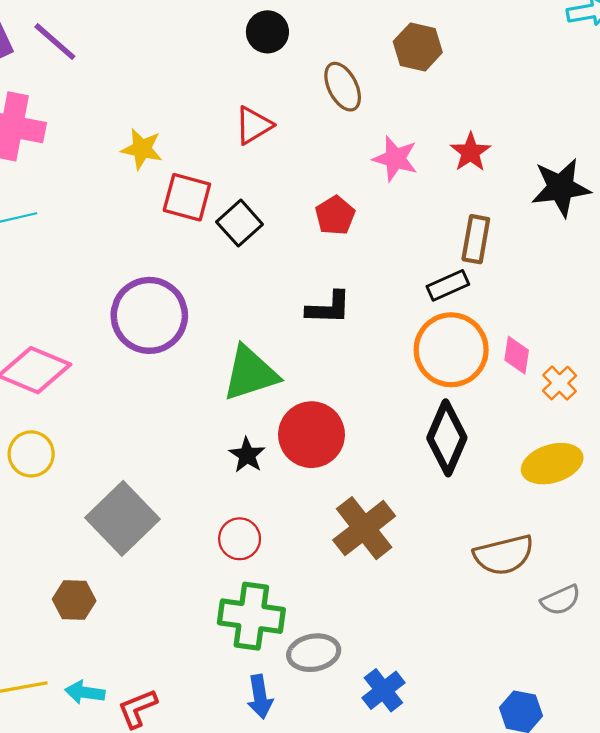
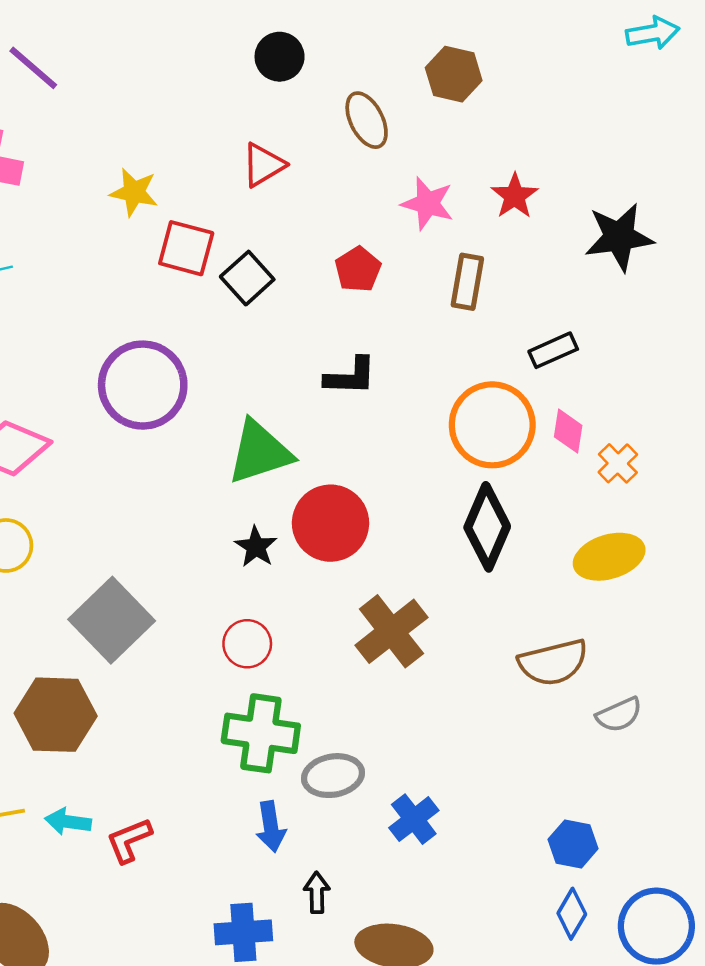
brown rectangle: (476, 239) -> (467, 282), moved
black rectangle: (448, 285) -> (553, 350), moved
brown hexagon: (74, 600) -> (56, 715), size x1.6

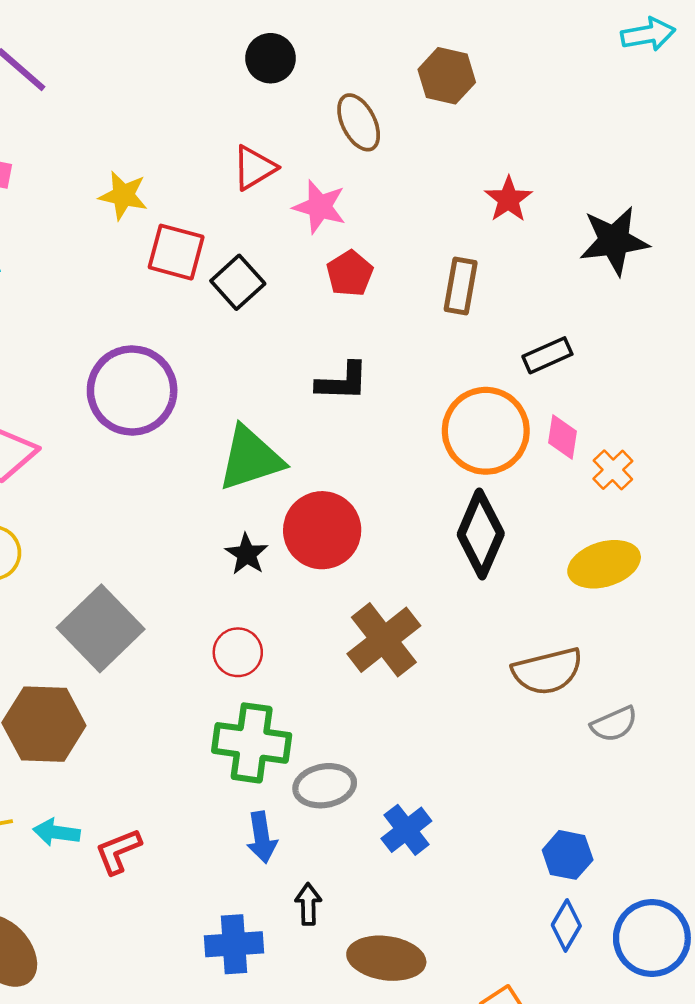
pink star: (428, 203) -> (320, 207), moved

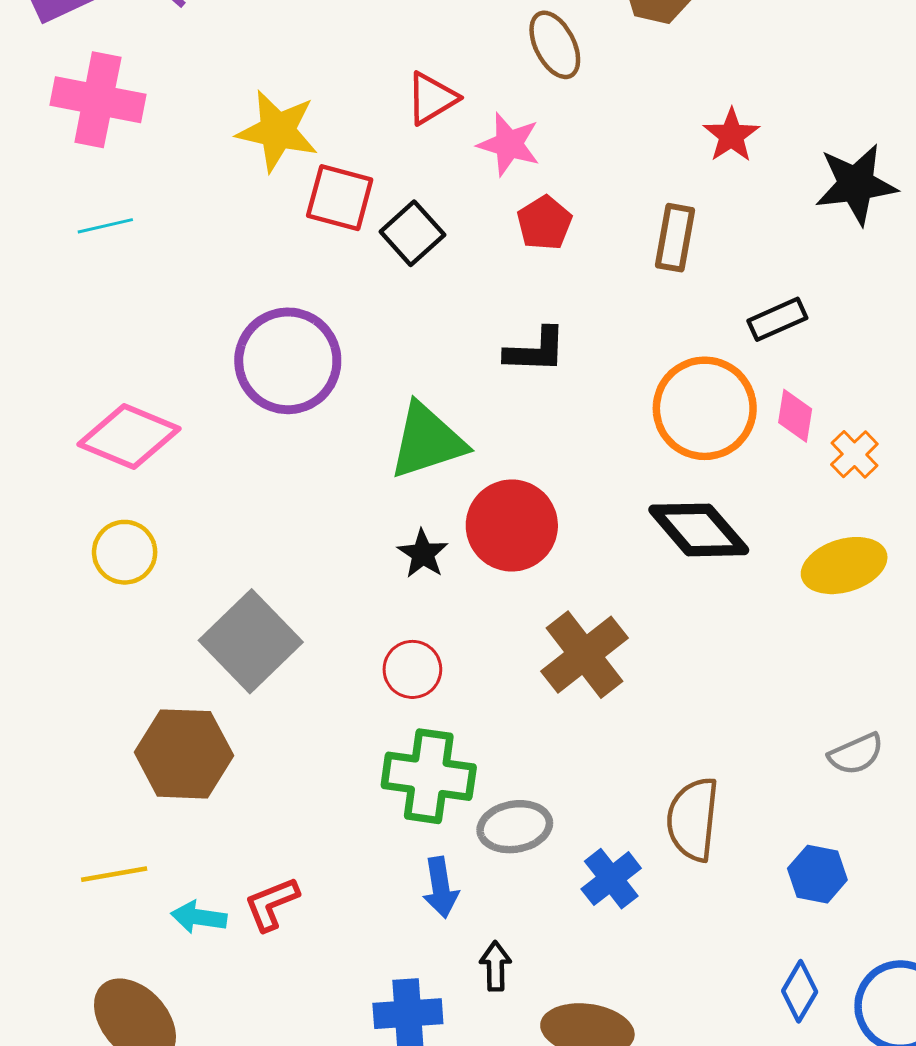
yellow star: (123, 195) -> (277, 131), size x1.4
black diamond: (481, 534) -> (699, 530), turned -64
brown semicircle: (547, 671) -> (693, 819), moved, turned 110
cyan arrow: (57, 832) -> (199, 917), moved
blue hexagon: (568, 855) -> (817, 874), moved

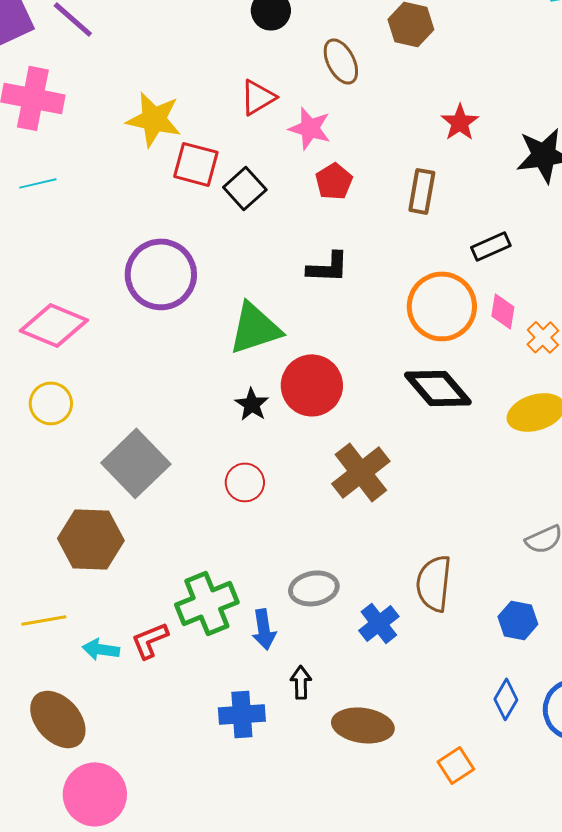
green cross: (429, 776) -> (207, 603), moved, turned -30

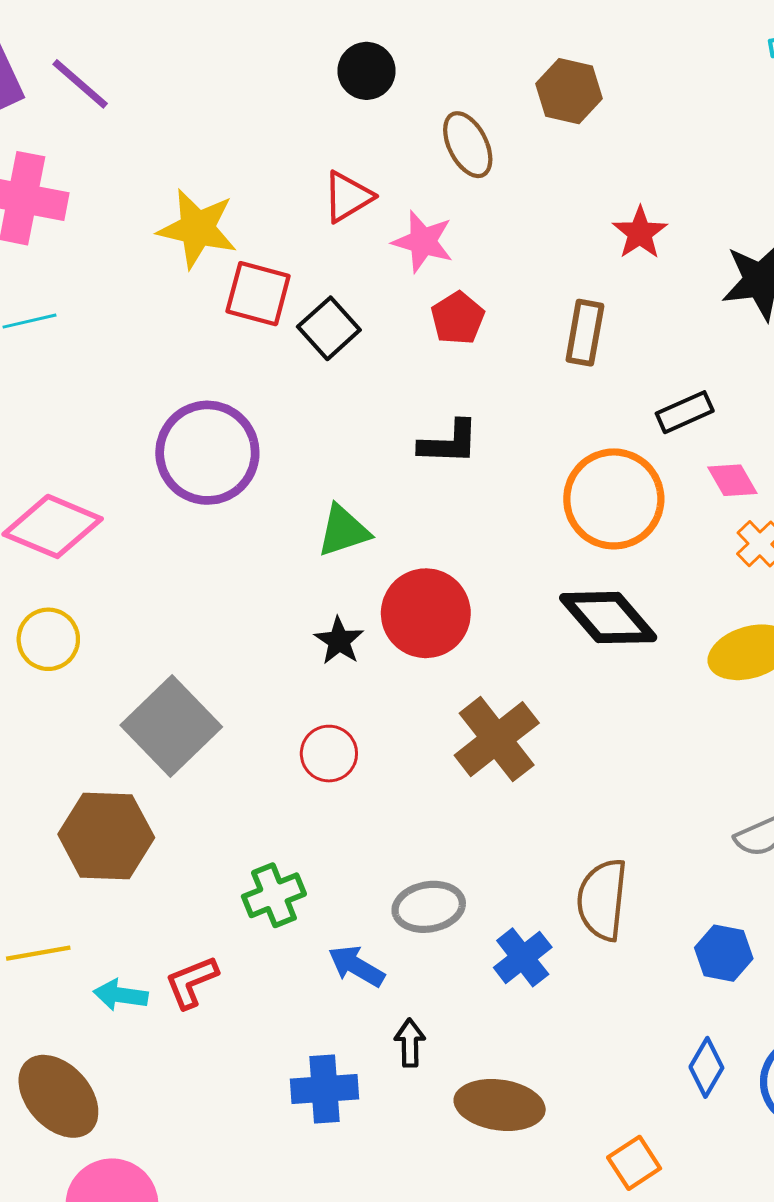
pink diamond: (503, 311) -> (732, 480), moved, turned -39
green triangle: (255, 328) -> (343, 531), size x0.7
green cross: (207, 603) -> (274, 895), moved, size x0.7
blue arrow: (264, 629) -> (356, 966), turned 129

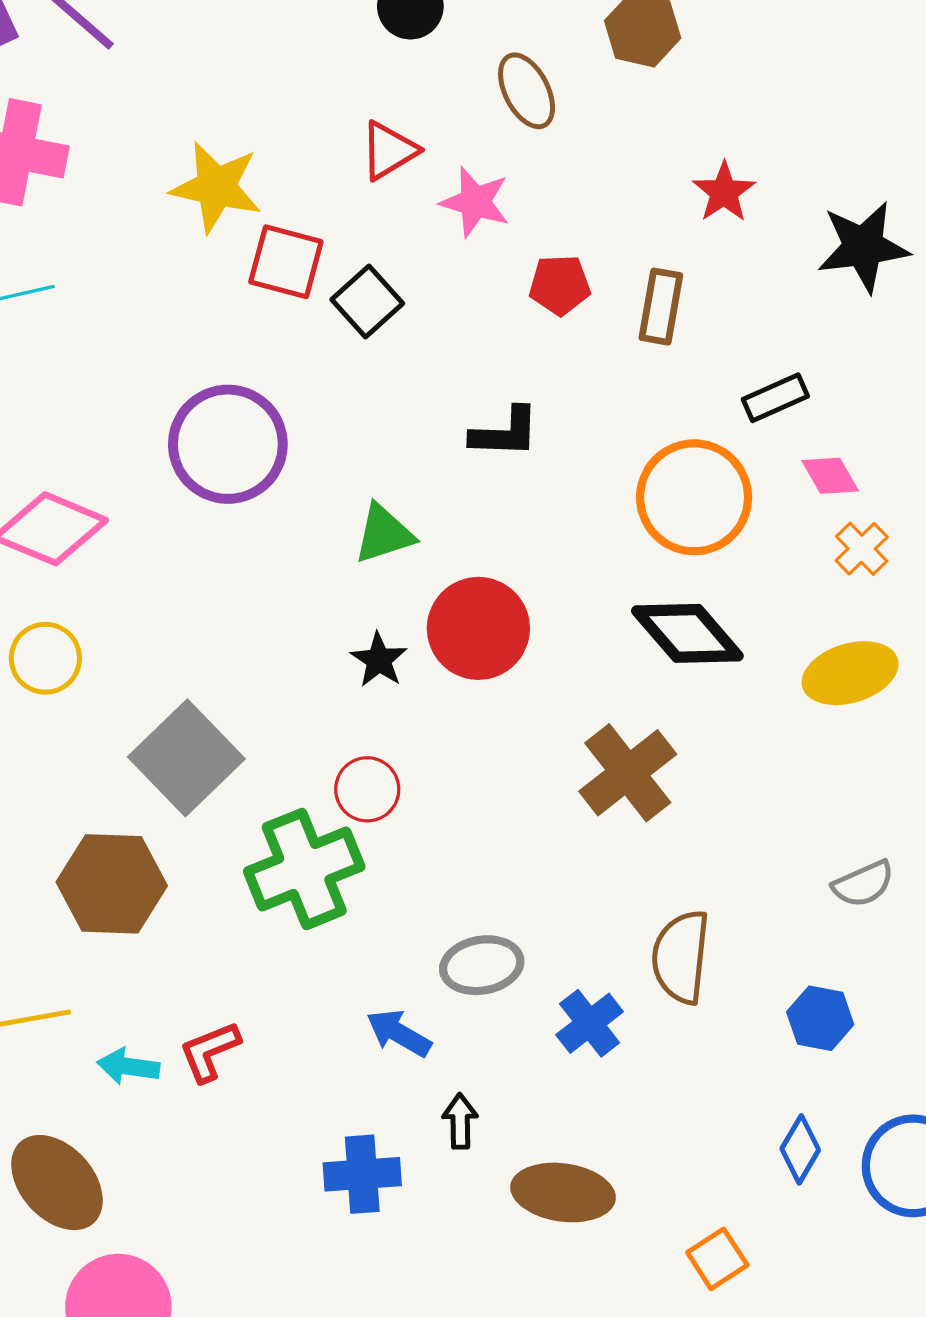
red pentagon: (458, 318) -> (560, 285), moved, turned 30
brown cross: (497, 739) -> (628, 773), moved
green cross: (274, 895) -> (304, 869), moved, size x1.6

